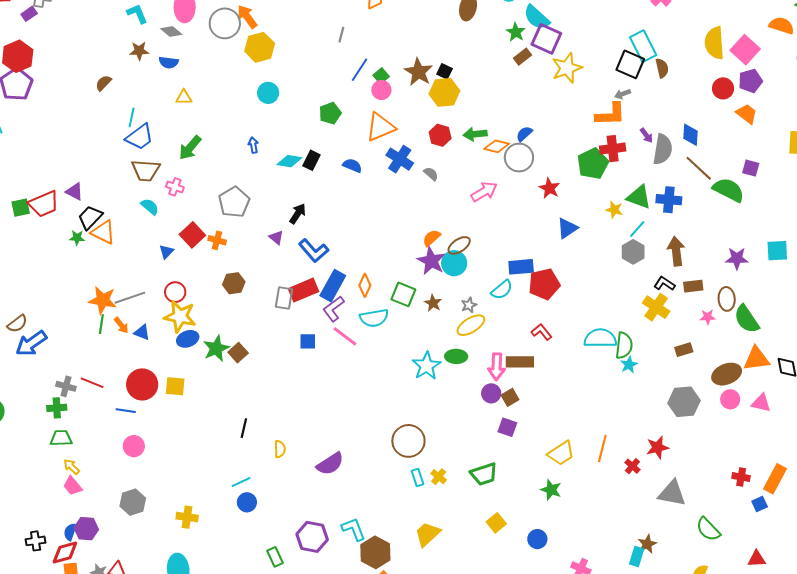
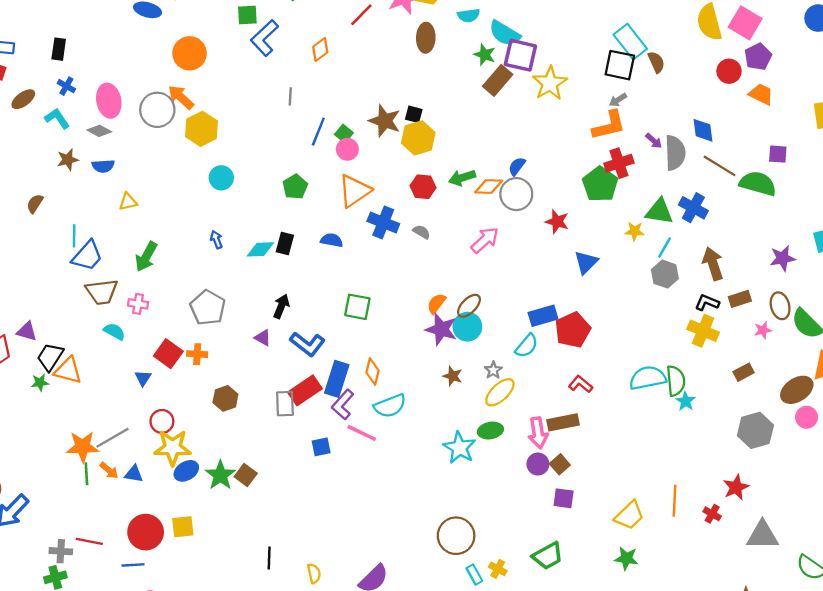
brown rectangle: (522, 57) -> (498, 80), size x1.5
blue cross: (669, 200) -> (693, 208), turned 35
green square: (403, 294) -> (357, 307), moved

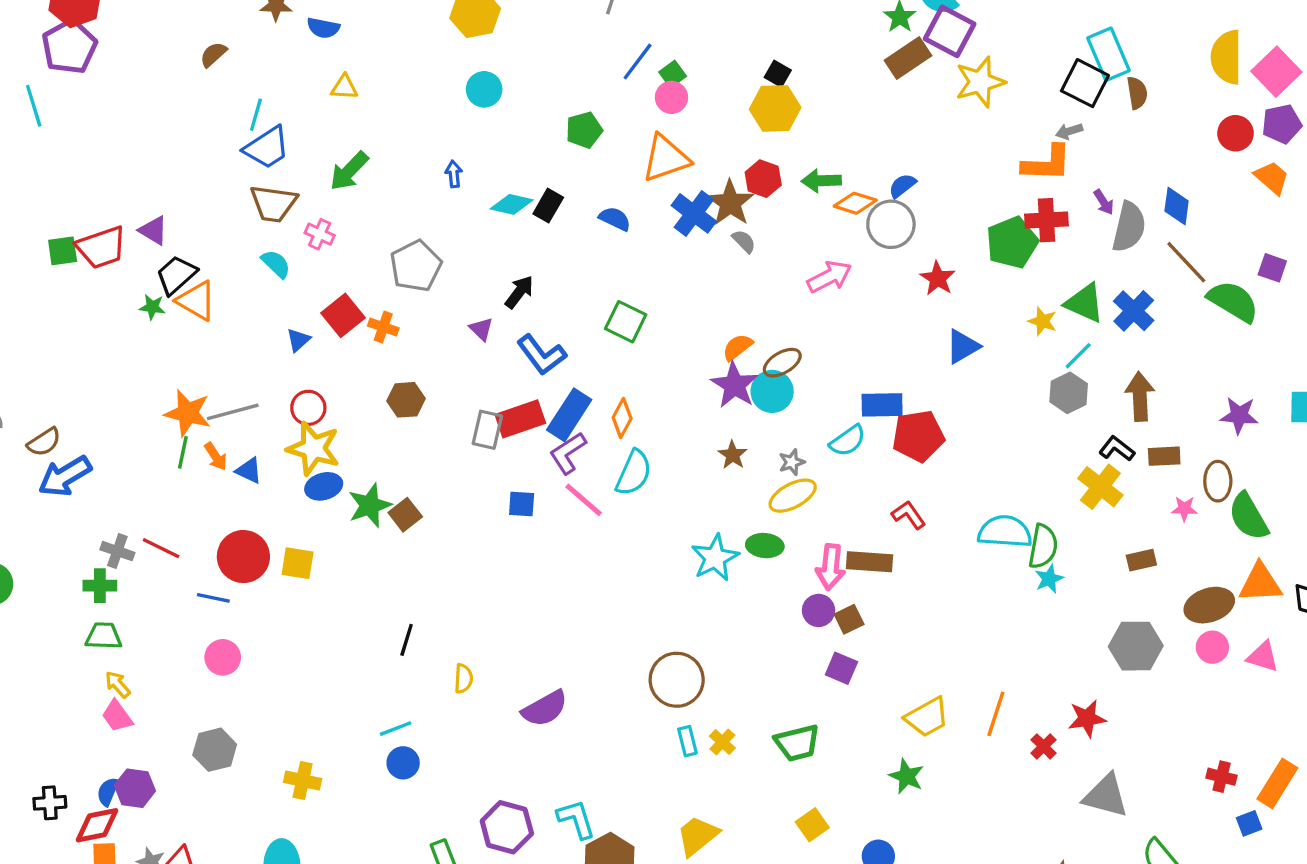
brown star: (385, 121) -> (730, 203), moved
cyan semicircle: (390, 406) -> (634, 473), turned -60

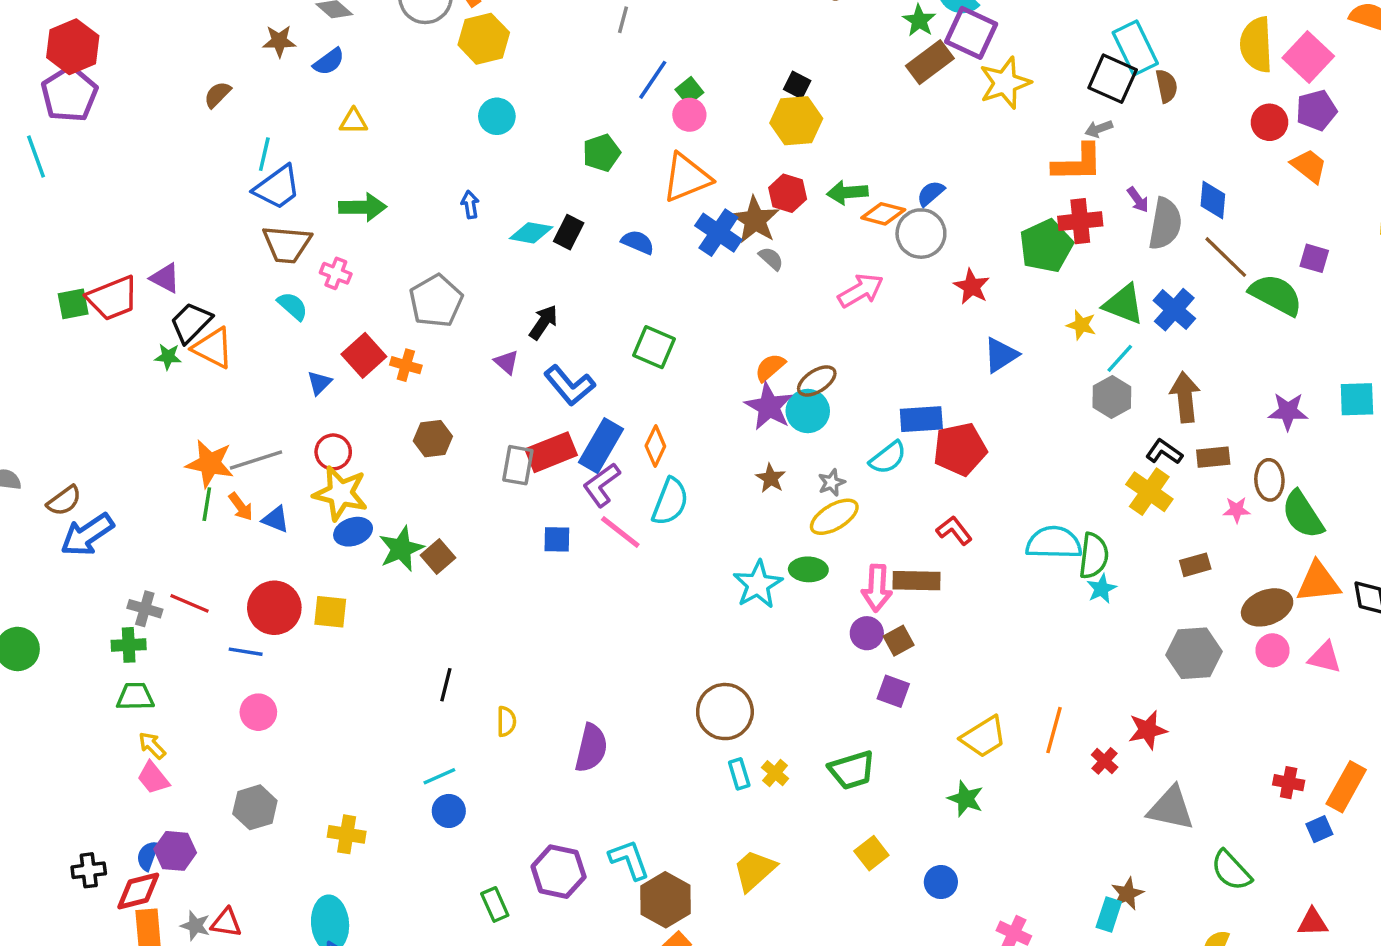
blue semicircle: (323, 28) -> (329, 62), turned -44
green arrow: (349, 171) -> (363, 207), turned -132
purple semicircle: (545, 709) -> (591, 748), turned -45

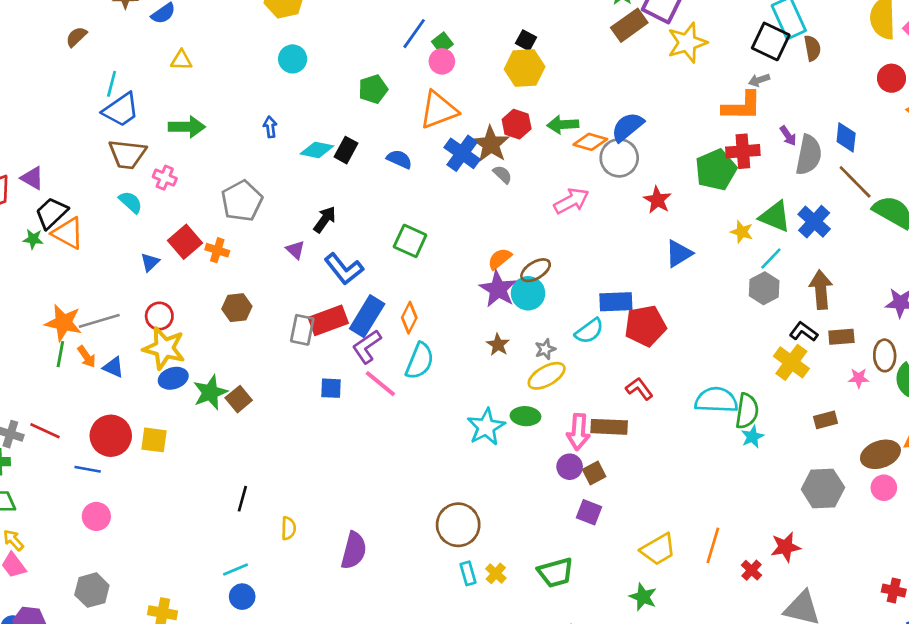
blue semicircle: (931, 193) -> (627, 127), size x1.5

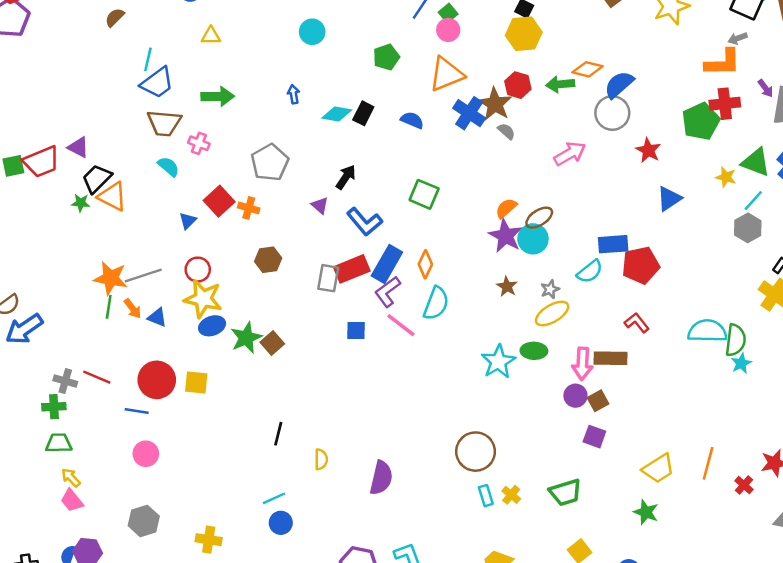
orange diamond: (590, 142) -> (588, 69), moved

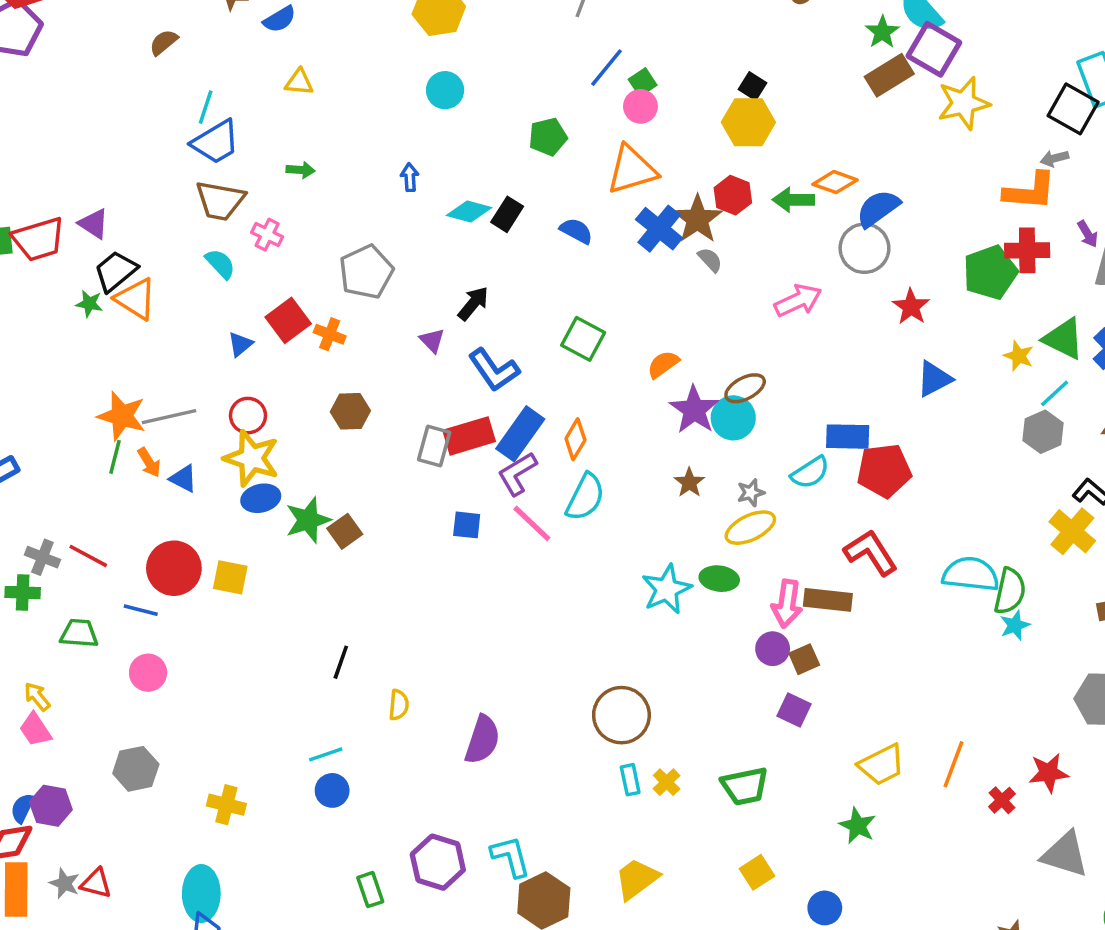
green arrow: (218, 96) -> (300, 170), size x0.6
orange semicircle: (506, 208) -> (663, 364), moved
red L-shape: (637, 323) -> (871, 553), size x1.5
green trapezoid: (59, 443) -> (79, 633), moved

